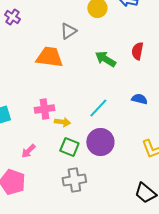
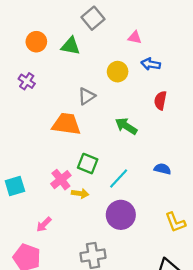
red semicircle: (137, 51) -> (160, 100), moved
pink cross: (44, 109) -> (61, 180), turned -30
green square: (69, 147) -> (88, 164), moved

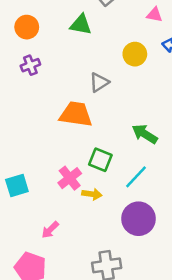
orange circle: (36, 42) -> (27, 27), moved
purple cross: (27, 81) -> (30, 65), turned 35
green arrow: (126, 126) -> (145, 134), moved

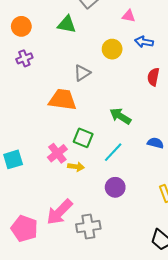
purple circle: (139, 219) -> (115, 187), size x0.7
pink arrow: (50, 230) -> (59, 212), moved, size x1.8

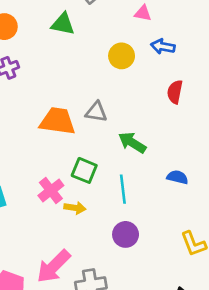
gray triangle: (82, 73) -> (96, 112), moved, turned 42
cyan line: (113, 152) -> (123, 189), turned -50

